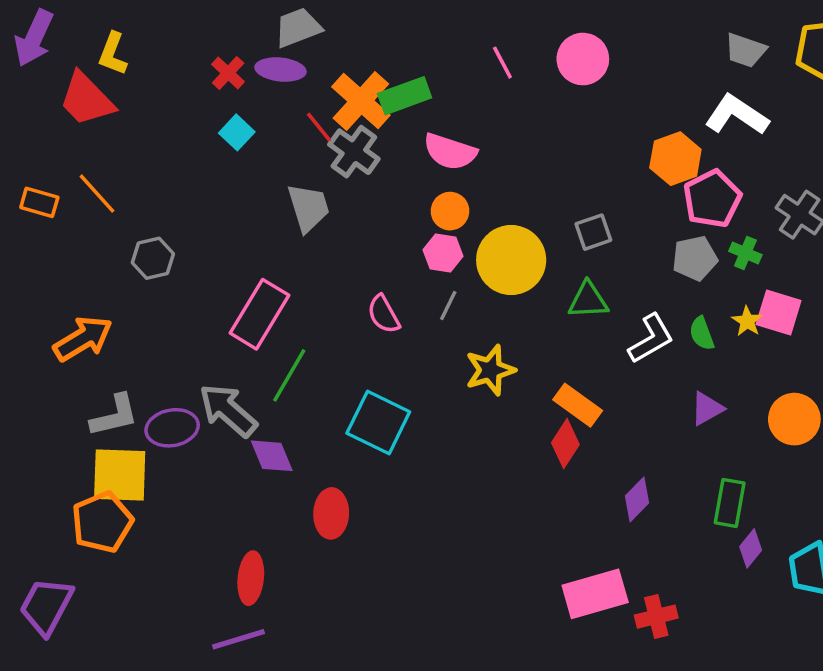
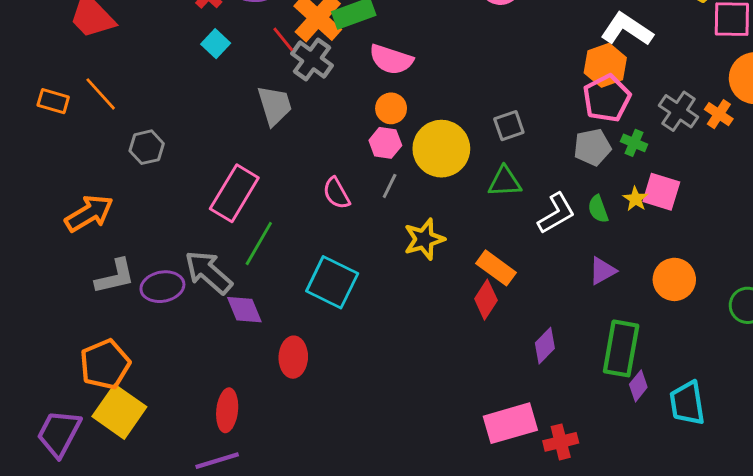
orange hexagon: (675, 159) -> (605, 65), moved
yellow square: (120, 475) -> (119, 412), moved, turned 33
green rectangle: (730, 503) -> (621, 348), size x1.4

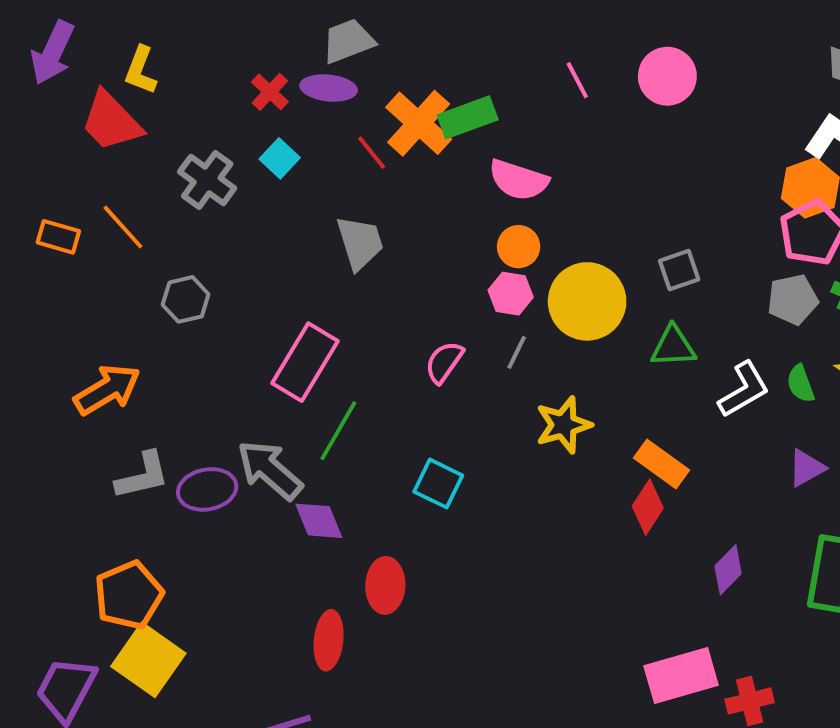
gray cross: (312, 59) -> (207, 180), moved
pink semicircle: (336, 193) -> (444, 362), turned 64
cyan square: (332, 282) -> (438, 484), size x0.7
red ellipse: (227, 410) -> (329, 640), moved

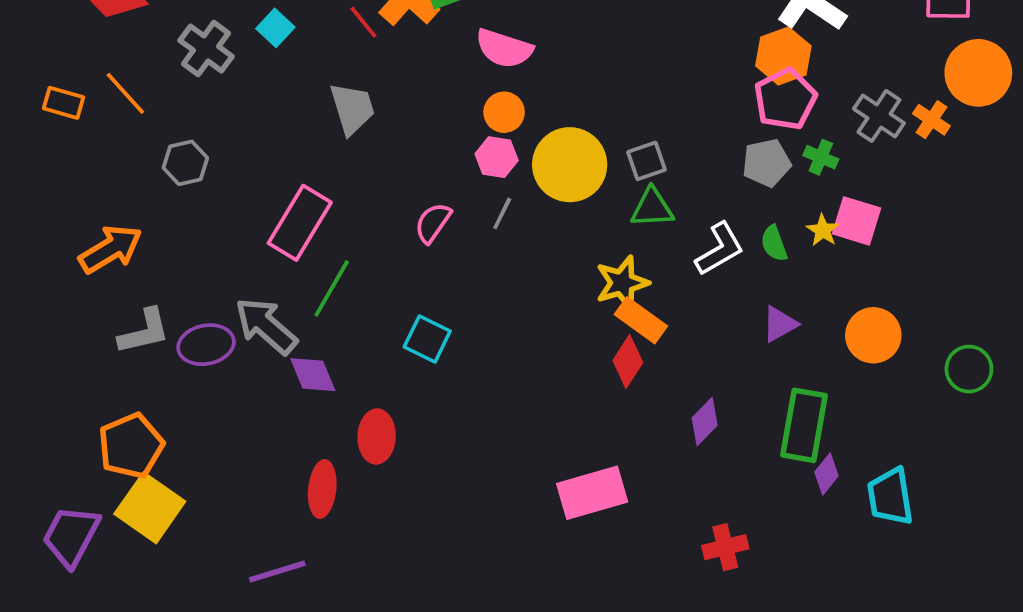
gray square: (679, 270) -> (647, 161), moved
yellow star: (564, 425) -> (622, 283), moved
pink rectangle: (681, 675) -> (592, 493), moved

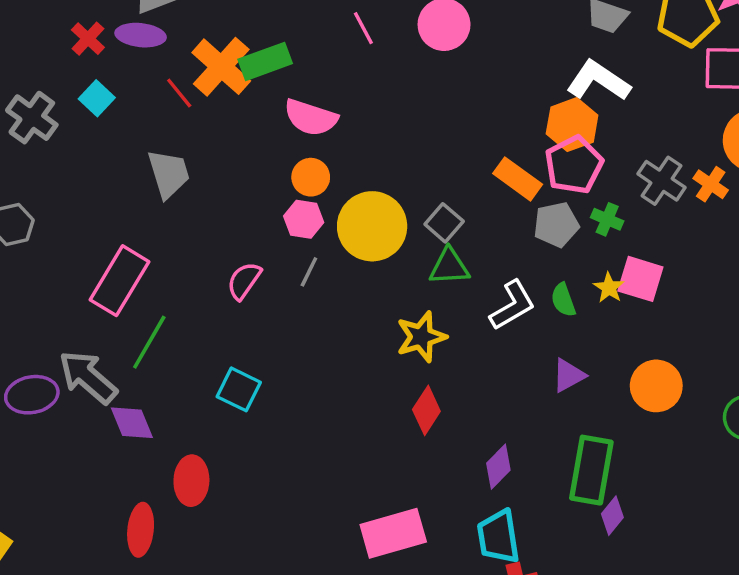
gray square: (647, 161) -> (444, 223), turned -30
orange rectangle: (641, 320) -> (518, 179), moved
cyan trapezoid: (890, 496) -> (498, 537), moved

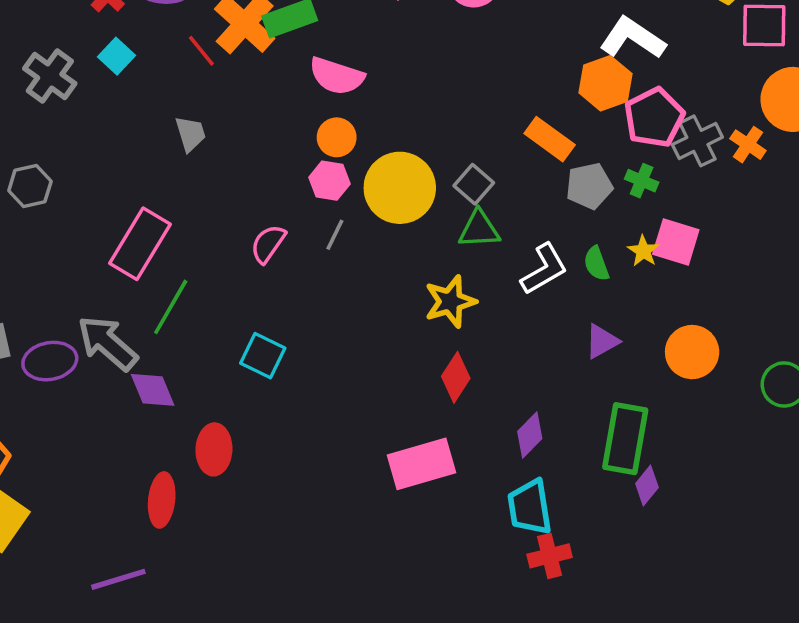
pink pentagon: (574, 165) -> (654, 117), moved
gray trapezoid: (169, 174) -> (191, 134), size x0.7
gray cross: (662, 181) -> (697, 141), turned 30
pink rectangle: (393, 533) -> (421, 464), moved

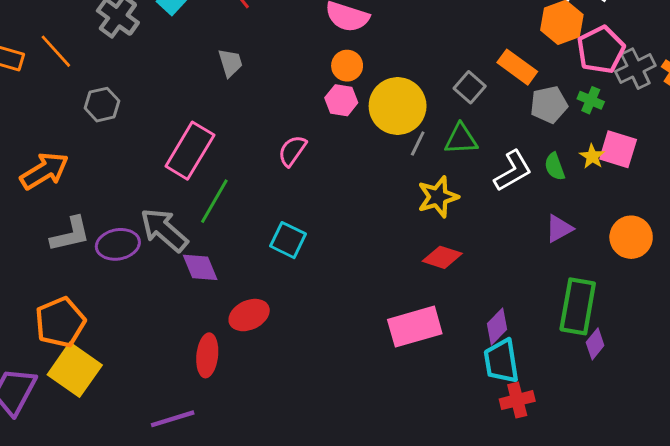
gray square: (474, 184) -> (470, 87), moved
gray line: (335, 235) -> (418, 143), moved
red diamond: (456, 377) -> (442, 257), turned 75
purple diamond: (530, 435) -> (497, 327), moved
red ellipse: (214, 449) -> (249, 315), turned 63

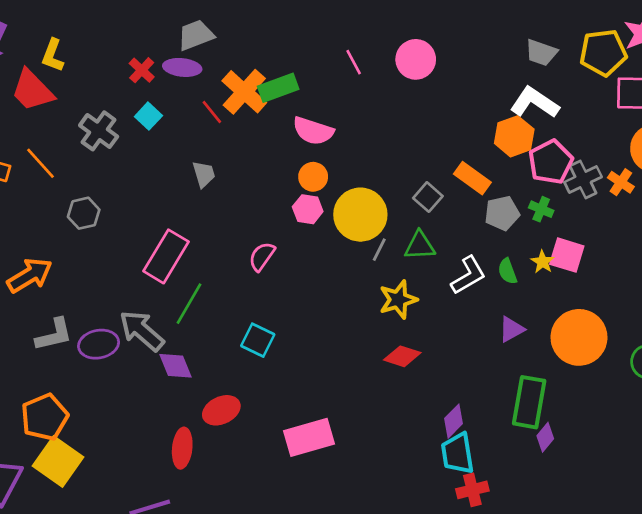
orange circle: (631, 237) -> (579, 337), size x1.4
pink rectangle: (415, 327) -> (309, 437), moved

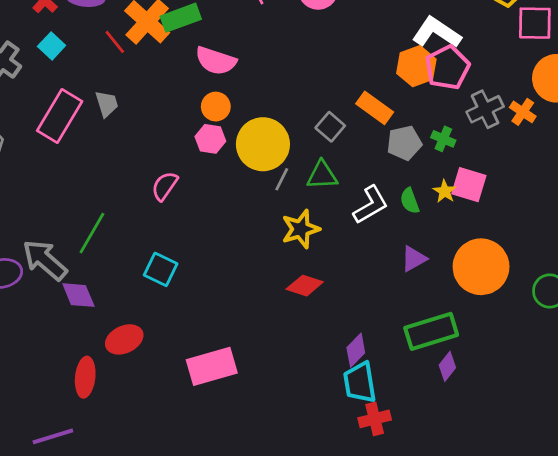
pink pentagon: (551, 162) -> (447, 67), moved
pink rectangle: (166, 256) -> (60, 116), moved
green rectangle: (529, 402) -> (431, 331), turned 63

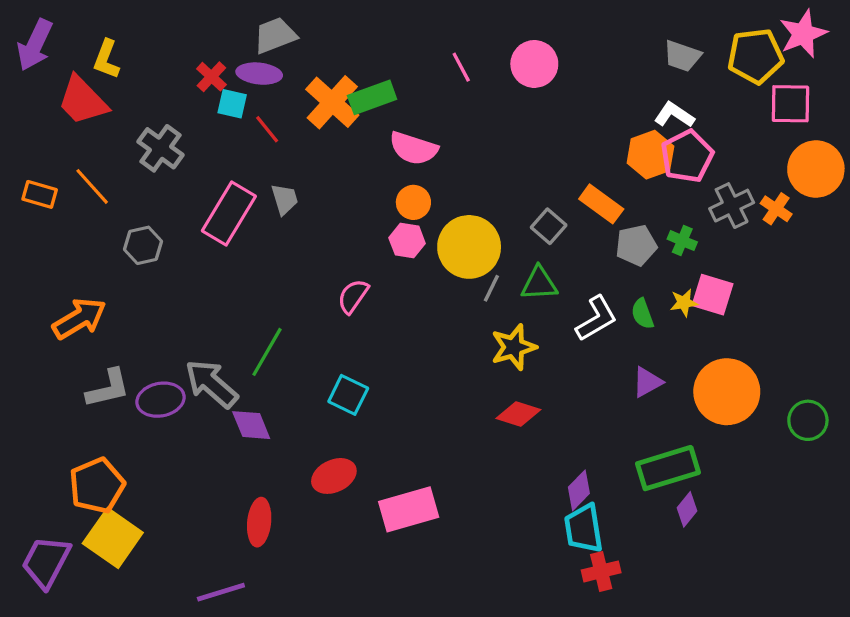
white L-shape: (437, 32) -> (674, 115), size x0.7
red line: (115, 42) -> (267, 129), moved
cyan square: (52, 46) -> (232, 104), moved, turned -30
yellow star: (445, 191) -> (684, 303), turned 30
red ellipse: (124, 339) -> (334, 476), moved

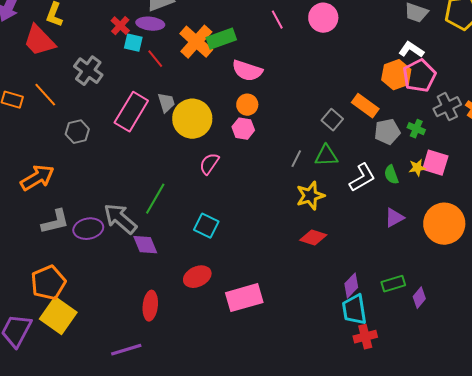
yellow circle: (469, 247) -> (192, 119), moved
green rectangle: (668, 468) -> (393, 284), moved, size x0.6

